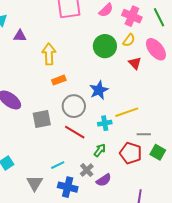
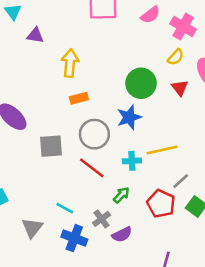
green circle: (105, 46) -> (141, 83), moved
gray line: (144, 134) -> (181, 181), turned -48
cyan line: (58, 165) -> (65, 208), turned 48

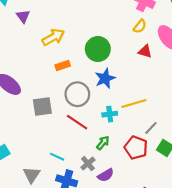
purple triangle: (35, 35) -> (23, 16), turned 48
yellow arrow: (70, 63) -> (53, 37), turned 60
green circle: (141, 83) -> (98, 49), moved
red triangle: (180, 88) -> (145, 51), turned -32

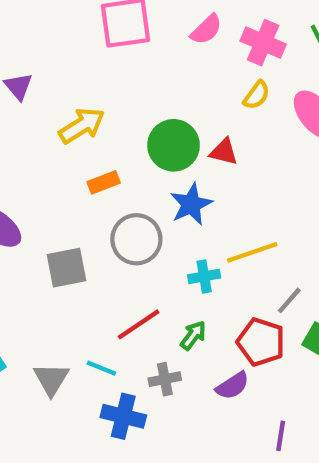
red triangle: (145, 51) -> (224, 152), moved
red line: (77, 122) -> (139, 324), moved, turned -65
gray cross: (88, 164) -> (165, 379), turned 32
gray triangle: (31, 175) -> (51, 379), moved
purple semicircle: (106, 175) -> (233, 386), moved

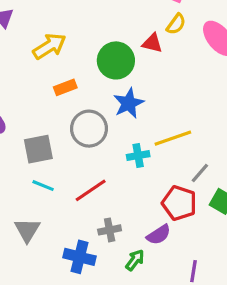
red triangle: (224, 152) -> (152, 43), moved
green arrow: (193, 335) -> (135, 260), moved
cyan line: (101, 368) -> (43, 186), moved

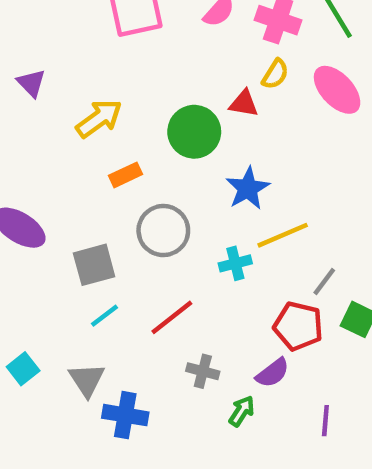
blue star: (129, 103) -> (248, 188), moved
cyan line: (43, 186) -> (104, 316), turned -55
gray cross: (110, 230) -> (203, 371), turned 30
blue cross: (79, 257) -> (125, 415), moved

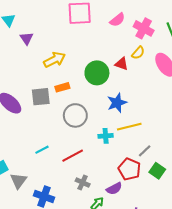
gray square: (94, 265) -> (41, 97), moved
gray triangle: (87, 380) -> (18, 181), moved

